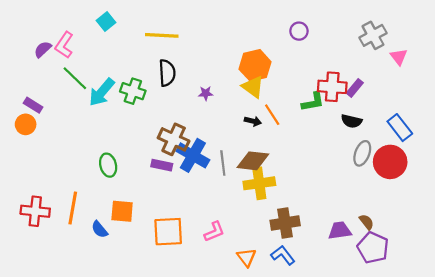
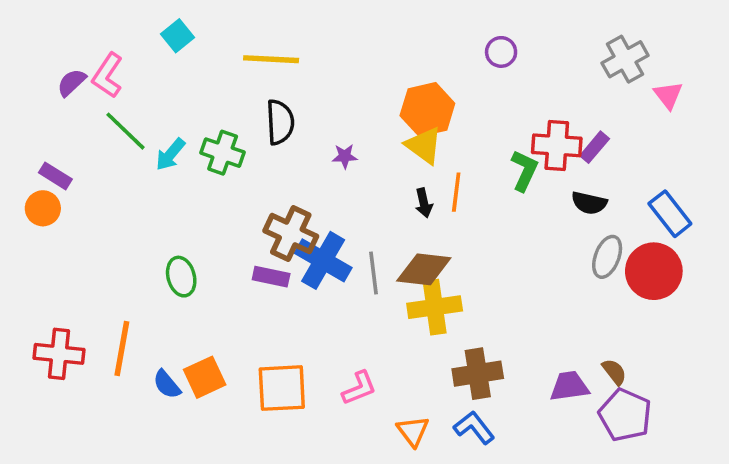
cyan arrow: (102, 92) -> (170, 154), size x0.7
green L-shape: (313, 102) -> (524, 171), turned -55
orange line: (272, 115) -> (456, 192), turned 40
black arrow: (253, 121) -> (424, 203), turned 63
orange square: (122, 211) -> (205, 377), moved, turned -30

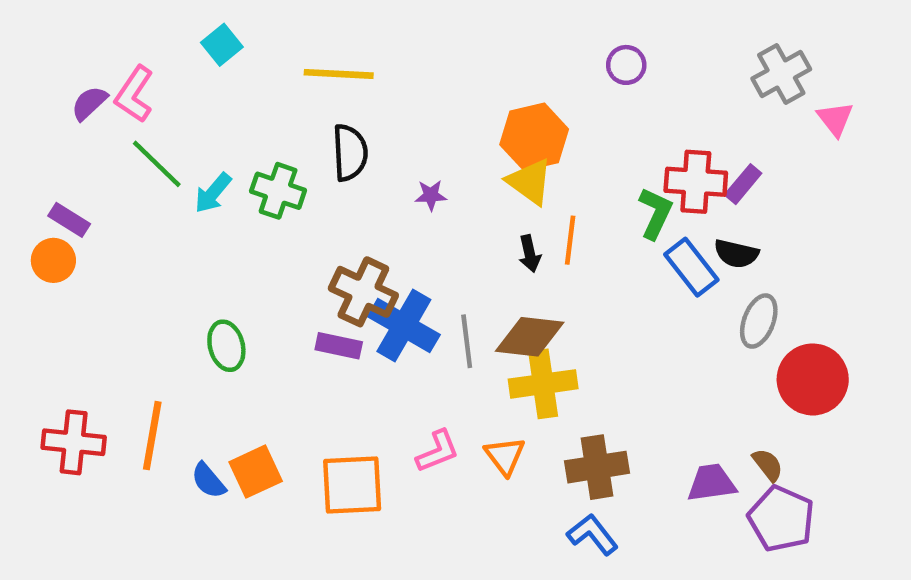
blue rectangle: (670, 214) -> (691, 267), moved
red circle: (654, 271) -> (813, 379), moved
pink L-shape: (359, 388) -> (438, 451), moved
orange triangle: (413, 431) -> (505, 456), moved

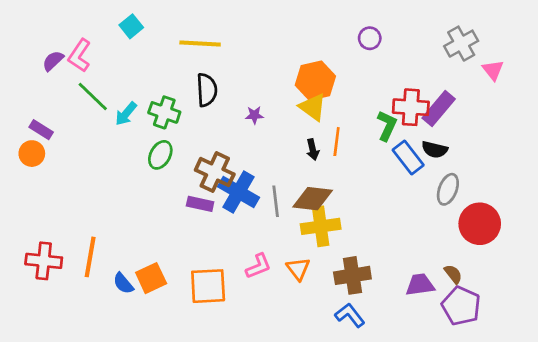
purple rectangle: (743, 184) -> (439, 108), size x1.5
green ellipse: (226, 346) -> (160, 155), moved, turned 44

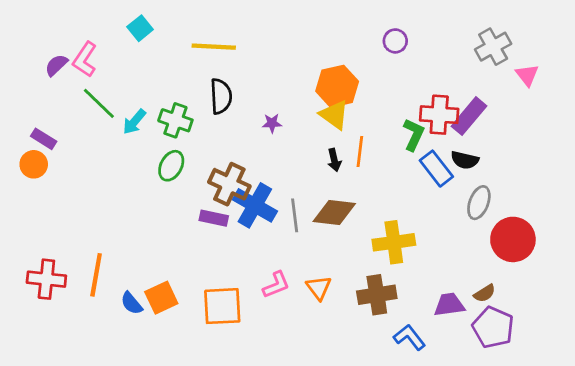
yellow cross: (321, 226) -> (394, 242), moved
brown semicircle: (453, 274) -> (485, 293), turned 96
blue L-shape: (350, 315) -> (409, 337), moved

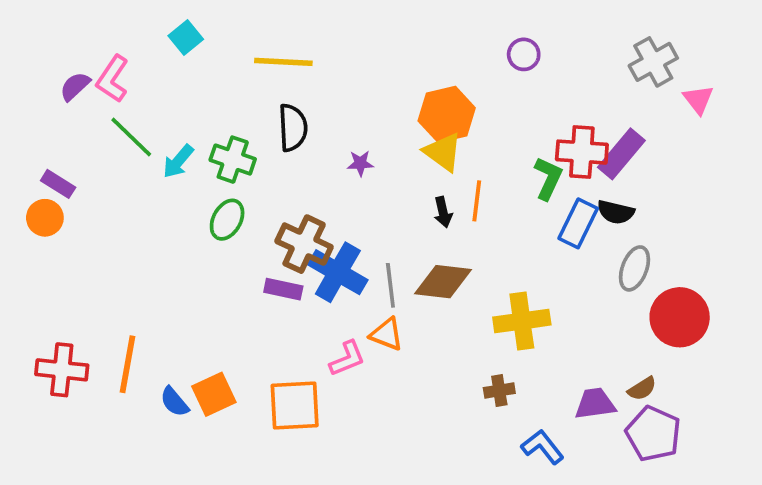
blue rectangle: (436, 169) -> (578, 223), turned 64
pink L-shape: (276, 285) -> (347, 359), moved
orange triangle: (319, 288) -> (387, 334), moved, turned -32
brown cross: (377, 295) -> (499, 391), size x0.6

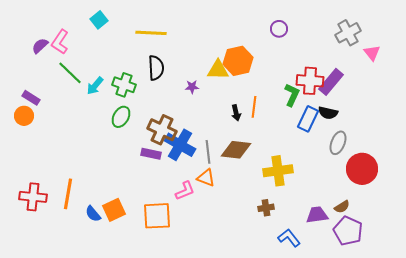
yellow triangle: (443, 152) -> (218, 70), moved, turned -35

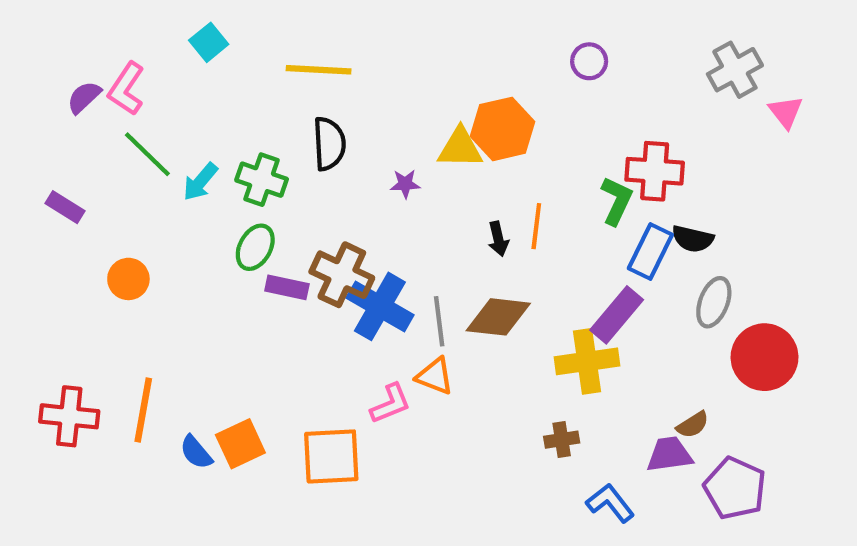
purple rectangle: (331, 82) -> (617, 315), moved
orange circle: (24, 116) -> (128, 279), moved
purple rectangle: (151, 154) -> (287, 287), moved
brown semicircle: (342, 207) -> (693, 425), moved

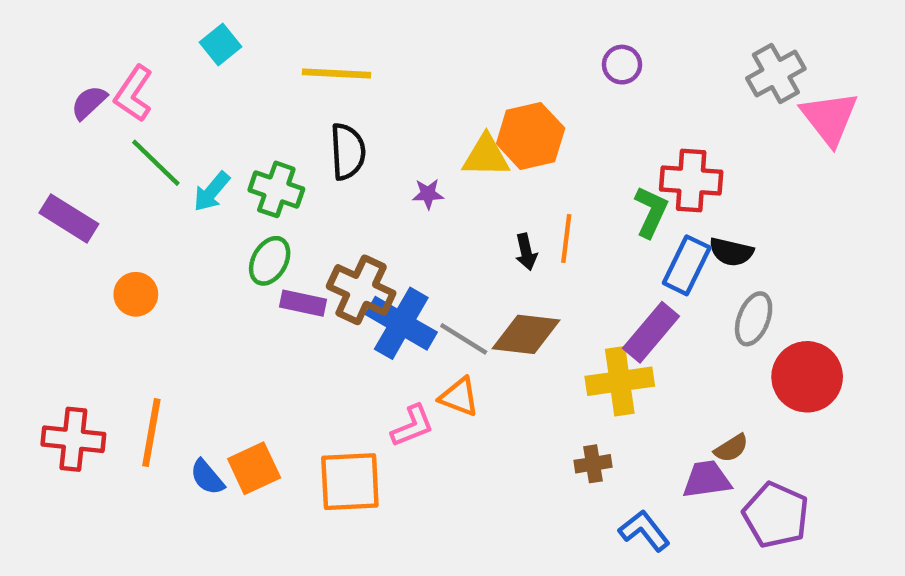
pink triangle: (786, 112) -> (829, 118), size x1.6
purple rectangle: (65, 207) -> (69, 218), size x1.4
gray line: (439, 321) -> (464, 339), turned -51

